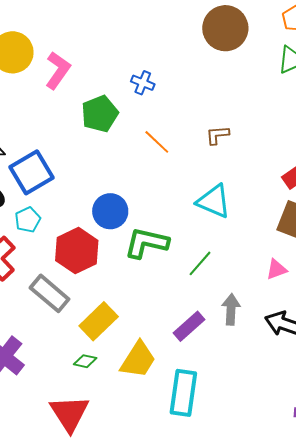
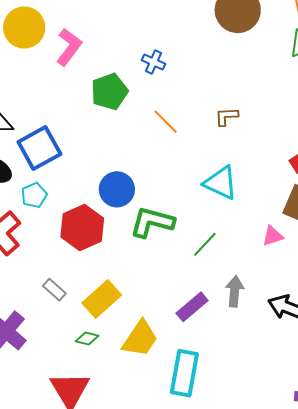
pink triangle: (276, 269) -> (273, 236), moved
gray rectangle: (50, 293) -> (54, 290), moved, size x0.6

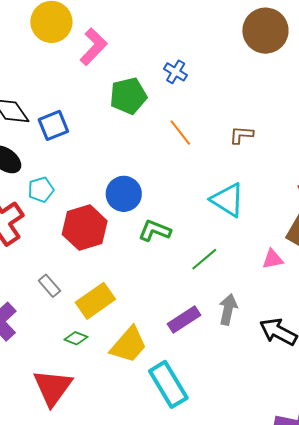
blue square: (39, 148) -> (53, 125), moved, size x0.7
green L-shape: (152, 222) -> (155, 231), size x0.7
cyan rectangle: (184, 373) -> (168, 384), turned -48

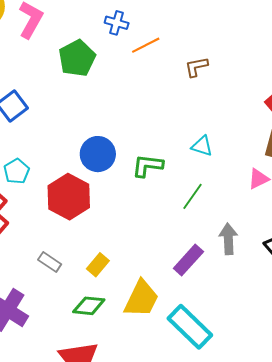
orange line: (180, 133) -> (146, 45), moved, turned -64
cyan triangle: (228, 200) -> (202, 146), moved, size x0.6
green L-shape: (155, 231) -> (148, 166), moved
yellow rectangle: (95, 301) -> (98, 265), size x0.6
green diamond: (76, 338) -> (89, 306), size x1.4

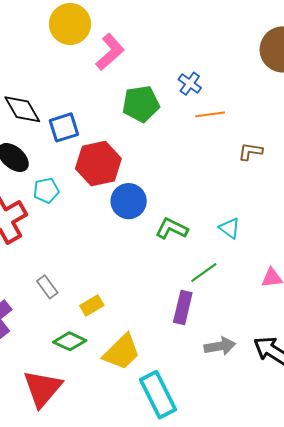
red hexagon: (69, 197) -> (98, 164), moved
gray arrow: (228, 239) -> (220, 346), moved, turned 64
purple rectangle: (188, 260) -> (183, 308), moved, turned -48

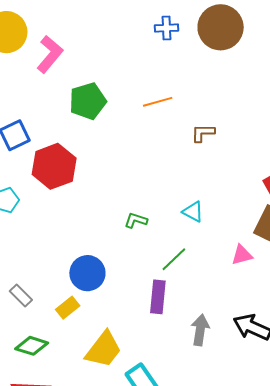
blue cross: (190, 84) -> (166, 28), moved, turned -30
blue circle: (129, 201) -> (87, 273), moved
green L-shape: (172, 229) -> (136, 220), size x0.7
green diamond: (70, 341) -> (32, 346), moved
gray arrow: (220, 346) -> (200, 330), turned -64

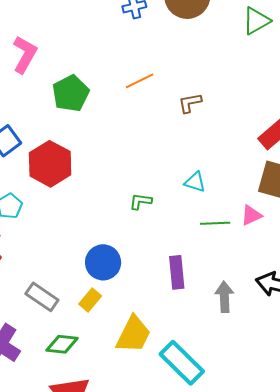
green line: (174, 259) -> (215, 223), moved, turned 52
gray rectangle: (21, 296) -> (42, 297), size x1.4

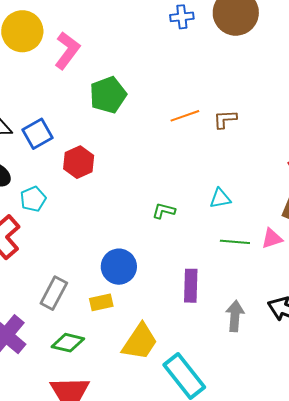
orange line: (140, 81) -> (185, 116), moved
red hexagon: (50, 164) -> (79, 162), size x0.7
cyan triangle: (195, 182) -> (220, 198), turned -35
gray rectangle: (42, 297) -> (54, 293), turned 76
yellow rectangle: (90, 300) -> (101, 302), turned 30

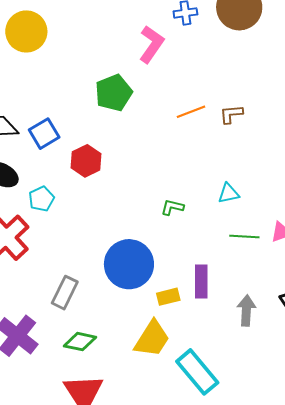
pink L-shape: (67, 50) -> (151, 44), moved
blue circle: (119, 267) -> (129, 264), size x1.4
yellow rectangle: (101, 302) -> (168, 297), moved

